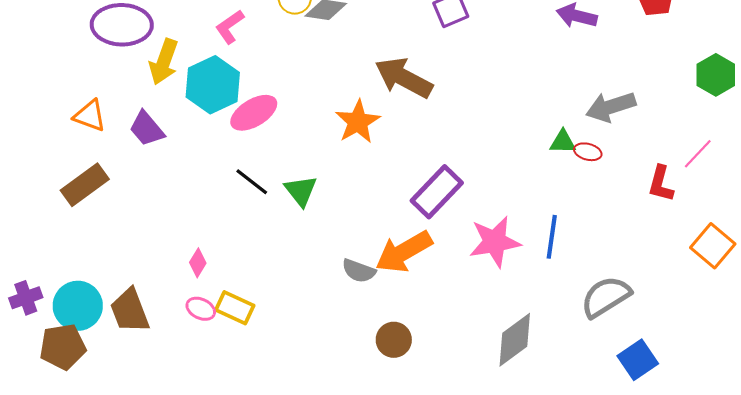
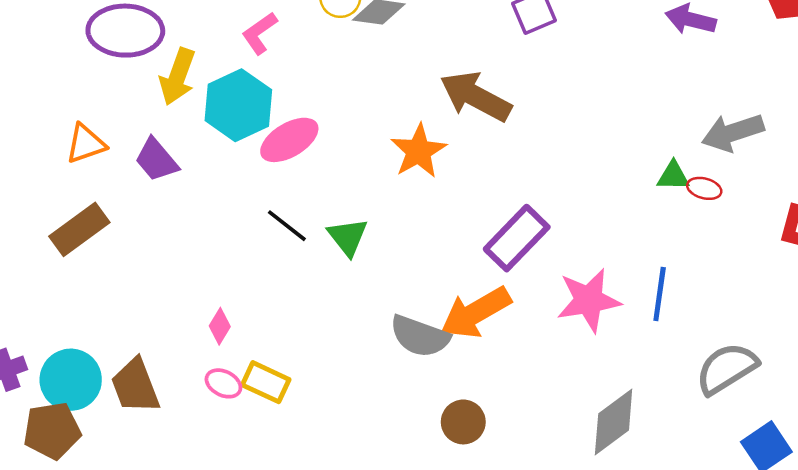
orange triangle: (90, 116) -> (86, 144), turned -39
gray semicircle: (359, 271) -> (420, 336), size x1.4

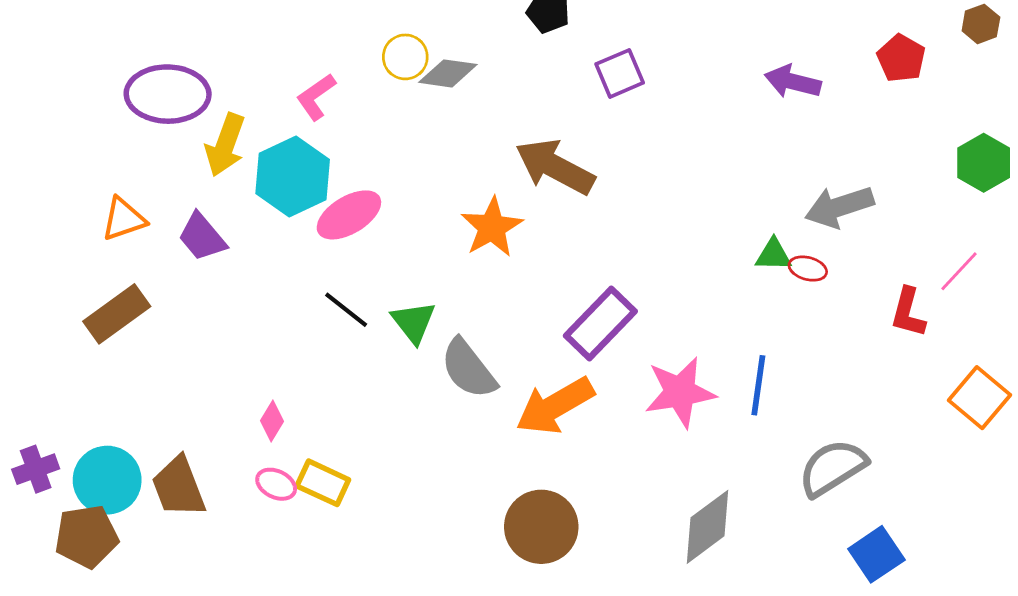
gray semicircle: (420, 336) -> (468, 369), moved, turned 32
brown circle: (463, 422) -> (541, 527), size x1.5

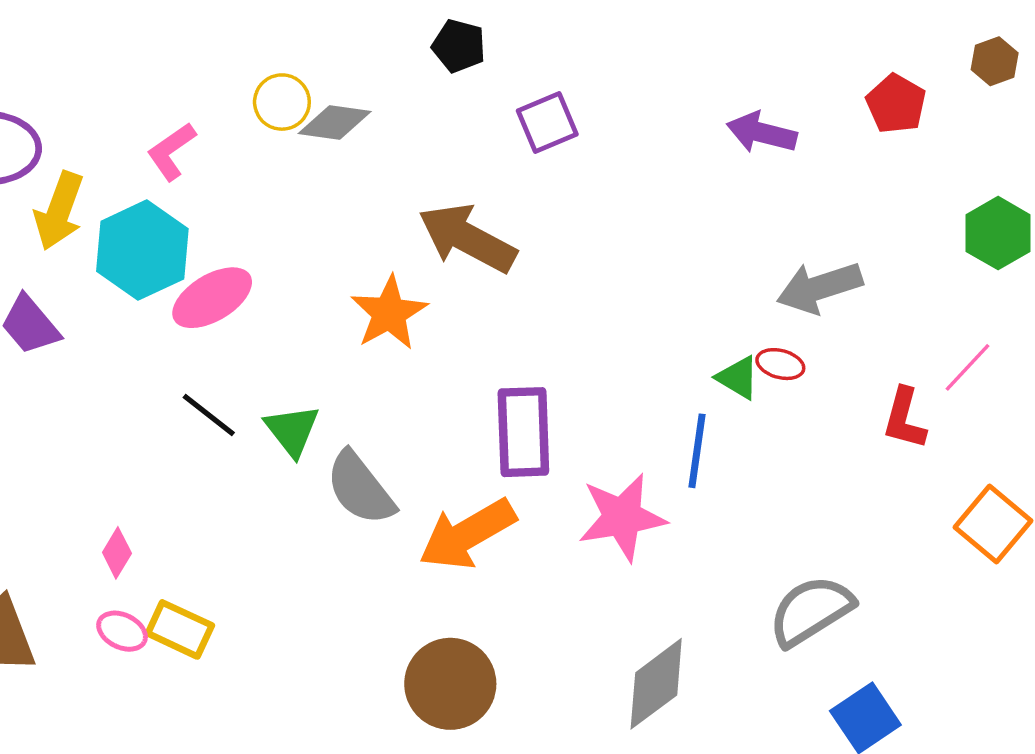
green triangle: (773, 255) -> (738, 378), moved, turned 30
purple rectangle: (600, 323) -> (523, 432), turned -46
blue line: (758, 385) -> (697, 451), moved

